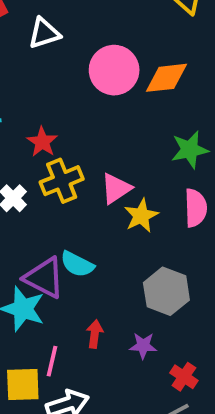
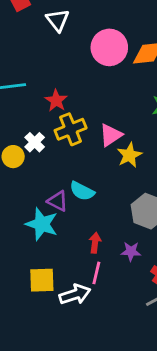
white triangle: (44, 33) -> (58, 20), turned -50
purple triangle: (44, 278) -> (58, 201), size x0.7
pink line: (52, 361) -> (96, 273), moved

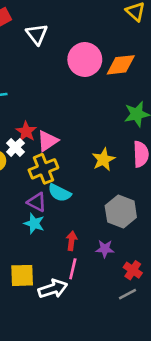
red star: (56, 101) -> (26, 131), moved
yellow cross: (71, 129) -> (43, 169), moved
pink triangle: (111, 135) -> (47, 141), moved
cyan star: (42, 224) -> (34, 223), moved, size x0.7

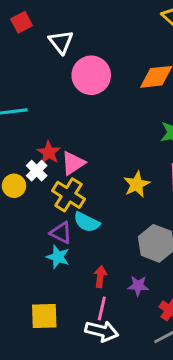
pink circle: (85, 59) -> (91, 75), moved
yellow cross: (43, 169) -> (68, 195), turned -36
white arrow: (53, 289) -> (102, 331), moved, turned 32

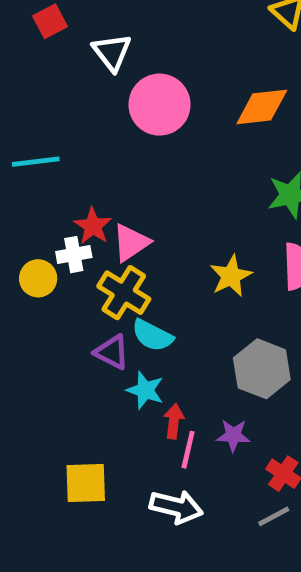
white cross: (37, 171) -> (74, 255), turned 35
cyan star: (58, 257) -> (145, 390), moved
pink line: (102, 308) -> (188, 450), moved

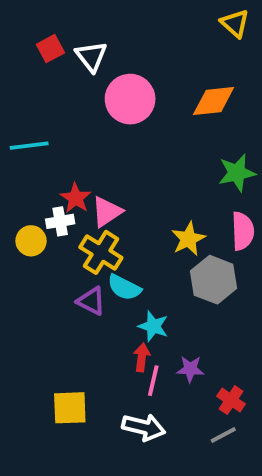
red square: (50, 21) -> (50, 49), moved
gray hexagon: (262, 369) -> (214, 280), moved
cyan star: (145, 390) -> (153, 326), moved

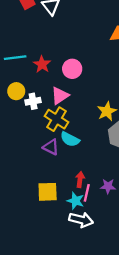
pink circle: (130, 99) -> (72, 69), moved, size x0.7
red star: (76, 198) -> (42, 64), moved
yellow circle: (31, 241) -> (16, 91), moved
cyan star: (153, 326) -> (76, 201), moved
yellow square: (70, 408) -> (48, 192), moved

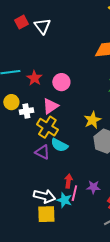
yellow square: (48, 192) -> (46, 214), moved
white arrow: (81, 220) -> (44, 196), moved

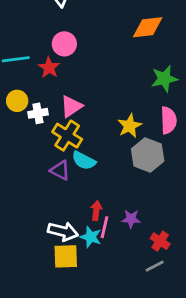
pink circle: (61, 82) -> (64, 44), moved

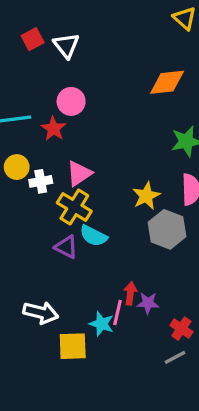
red arrow: (96, 211) -> (130, 293), moved
white arrow: (63, 231) -> (41, 313), moved

